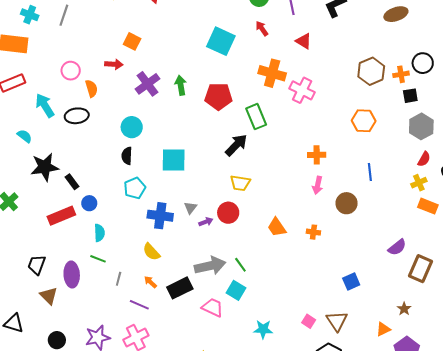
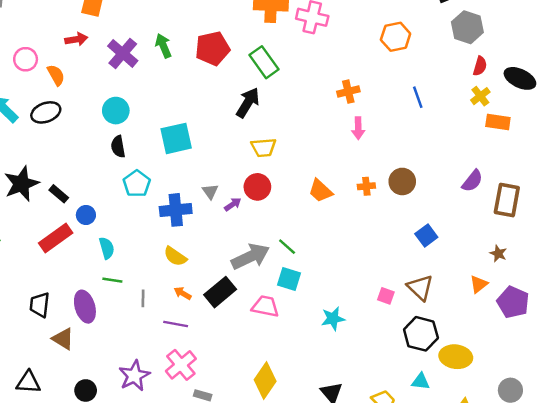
brown circle: (347, 203) -> (402, 181), moved

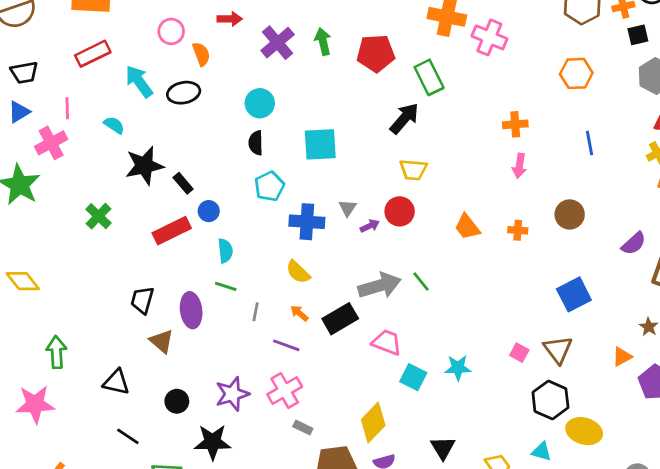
brown circle: (402, 181) -> (570, 214), moved
blue square: (426, 236) -> (574, 294), size x1.4
cyan square: (289, 279) -> (413, 377), moved

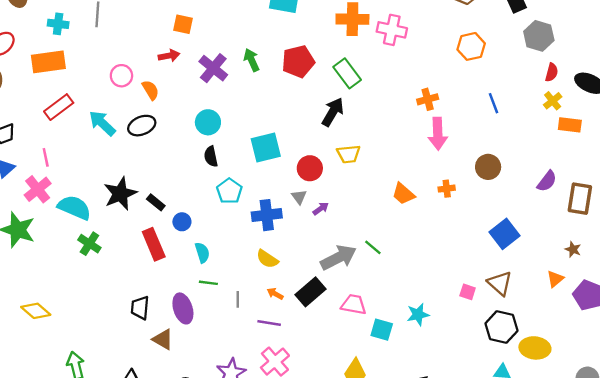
cyan semicircle: (114, 125) -> (74, 207), moved, size x1.8
pink arrow: (519, 166) -> (438, 134), size x1.5
red circle: (400, 211) -> (310, 168), moved
red rectangle: (172, 231) -> (154, 244), turned -76

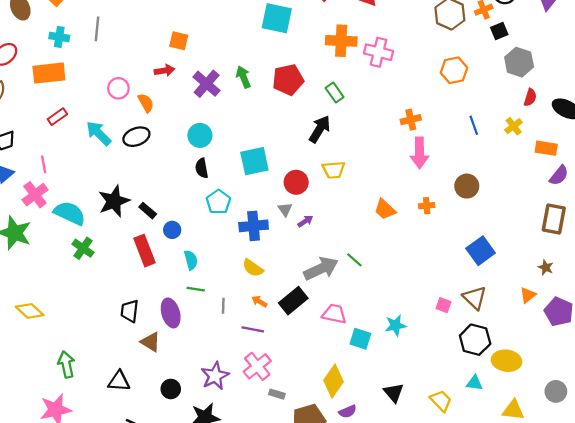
green rectangle: (347, 73) -> (335, 93), size x0.7
yellow cross: (553, 101) -> (514, 126), moved
red rectangle: (59, 107) -> (57, 117), size x0.7
purple semicircle: (547, 181) -> (559, 175), moved

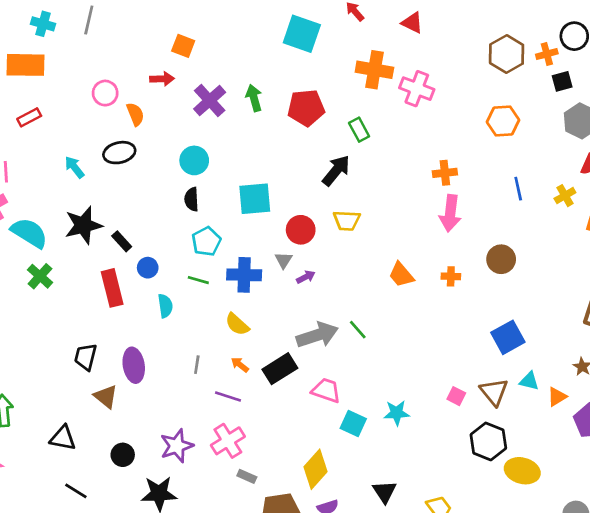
cyan arrow: (99, 133) -> (74, 167), moved, size x0.7
green line: (196, 289) -> (198, 280), moved
cyan triangle: (474, 383) -> (529, 381), moved

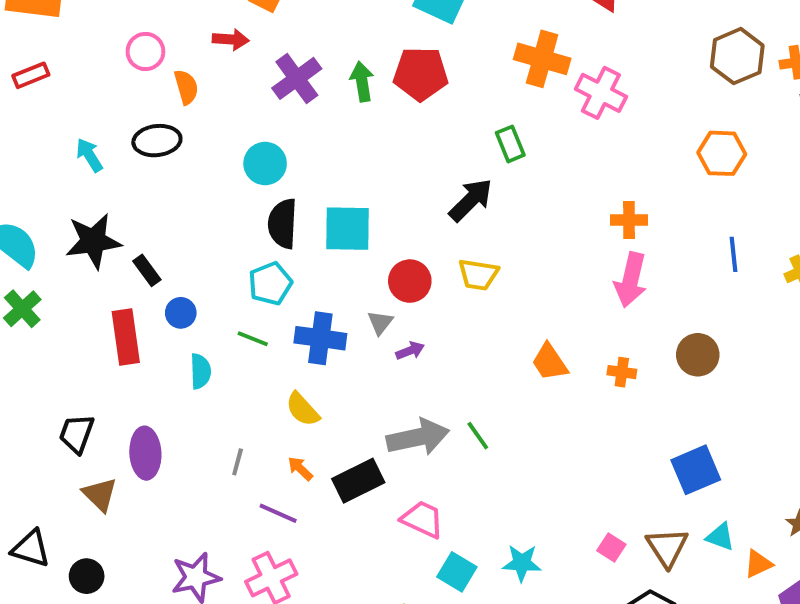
red pentagon: (306, 108) -> (421, 74), moved
black semicircle: (192, 199) -> (283, 224), moved, size x1.4
black circle: (123, 455) -> (87, 576), moved

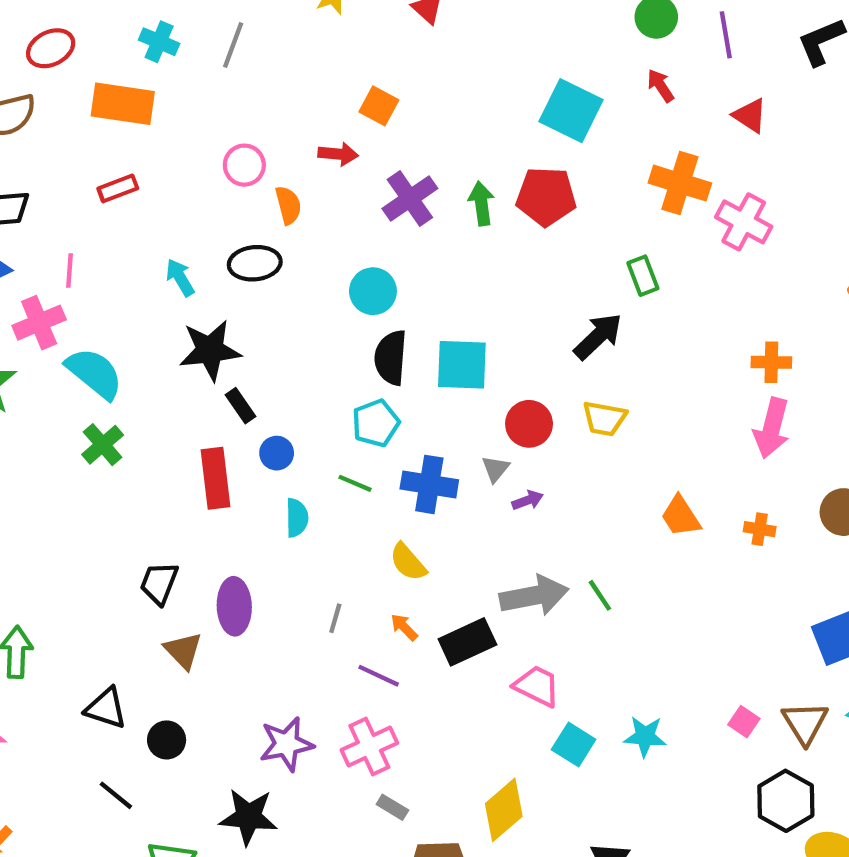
black star: (93, 241) -> (210, 350), moved

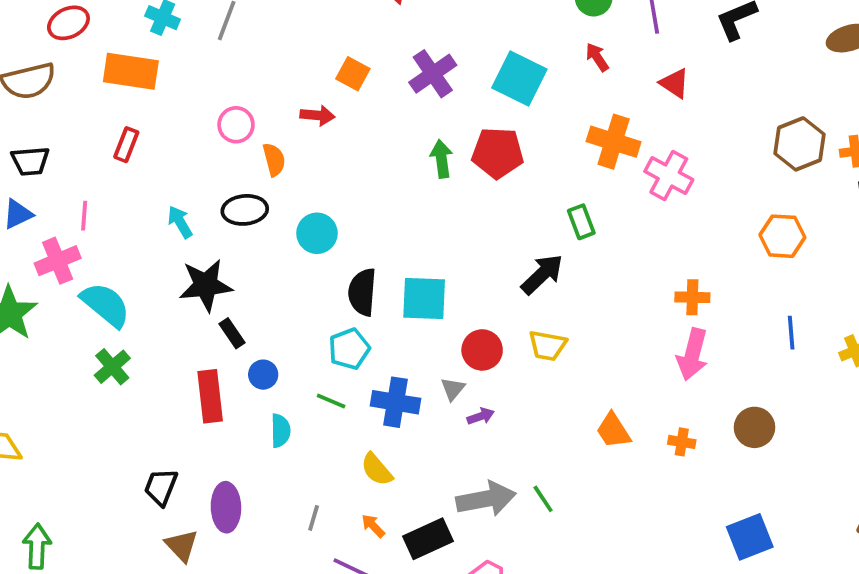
red rectangle: (118, 188) -> (126, 145), turned -48
purple cross: (410, 198) -> (433, 74), moved
cyan circle: (373, 291) -> (317, 233), moved

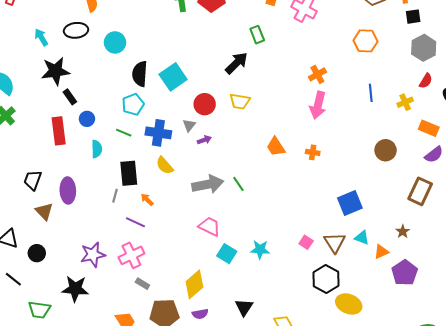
orange cross: (692, 297) -> (317, 74), turned -30
cyan square: (424, 299) -> (173, 77), turned -36
brown circle: (755, 427) -> (386, 150), moved
yellow semicircle: (377, 469) -> (165, 165), moved
black rectangle: (428, 539) -> (129, 173), moved, turned -70

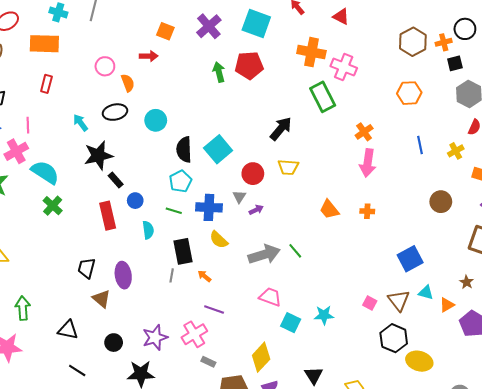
green rectangle: (257, 35) -> (323, 97), moved, size x1.6
purple line: (135, 222) -> (214, 310), moved
black circle: (37, 253) -> (114, 343), moved

